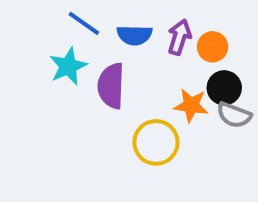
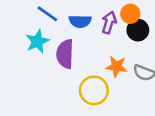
orange circle: (213, 47) -> (130, 14), moved
black circle: (224, 88) -> (138, 30), moved

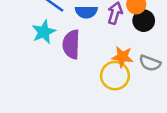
yellow circle: (94, 90) -> (115, 76), moved

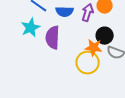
black circle: (144, 21) -> (105, 36), moved

